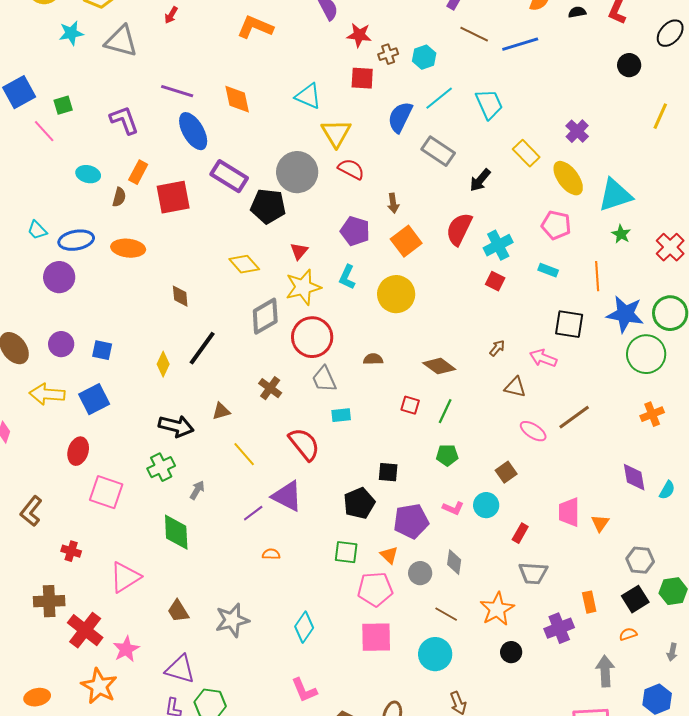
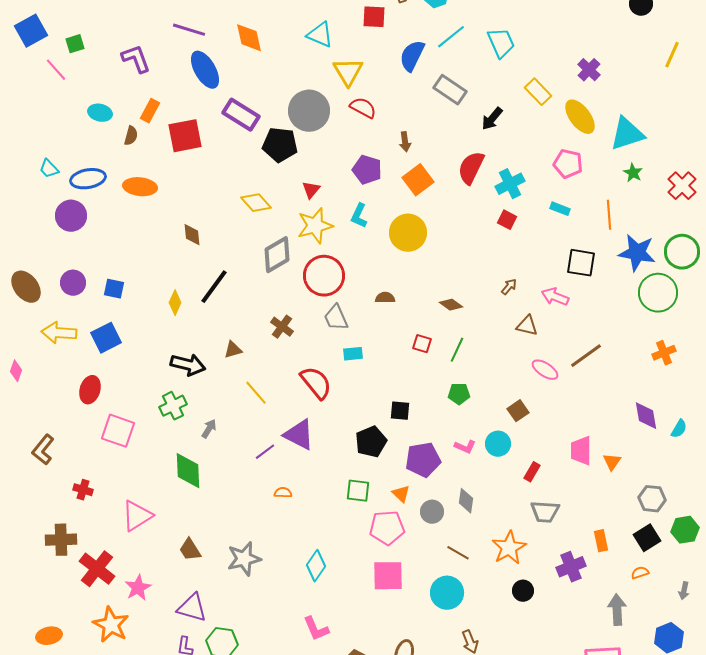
brown diamond: (439, 366) -> (451, 305), size x0.7

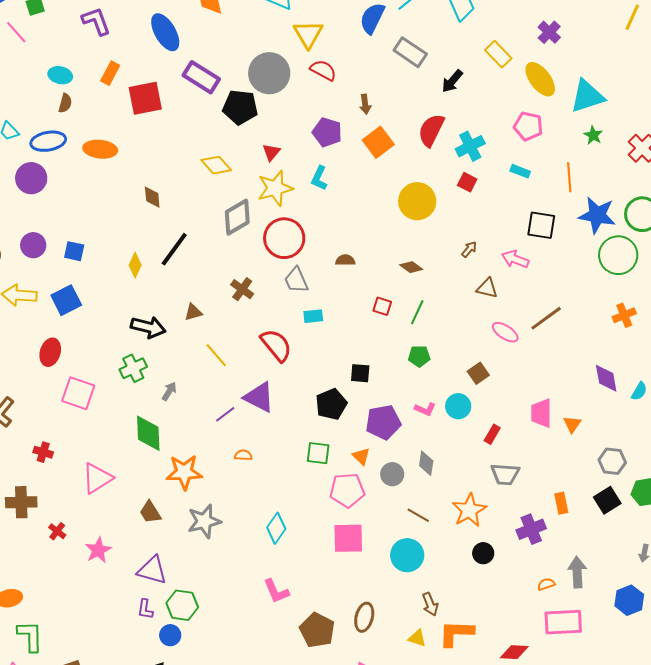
brown semicircle: (131, 136) -> (65, 103), moved
yellow circle: (408, 233) -> (417, 201), moved
red cross: (97, 569) -> (57, 531), size x0.5
orange semicircle: (640, 573) -> (546, 584), moved
orange star: (111, 625) -> (184, 472), moved, turned -30

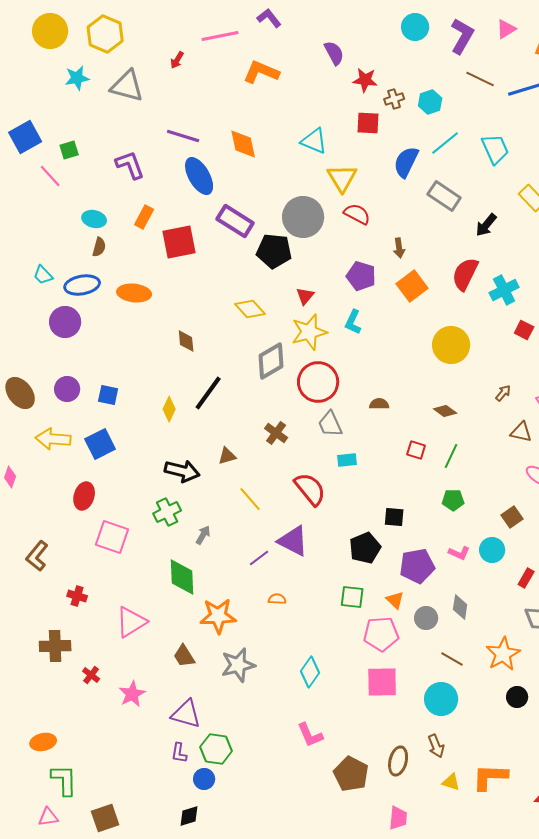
red square: (467, 182) -> (524, 330), moved
brown arrow: (430, 604) -> (436, 746), moved

